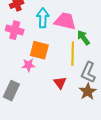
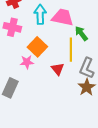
orange square: (39, 50) -> (37, 47), turned 30
red triangle: (60, 83) -> (58, 69), moved

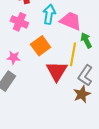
pink star: (27, 62) -> (14, 58), moved
red triangle: (58, 69) -> (57, 71), size x1.6

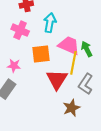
pink trapezoid: (71, 21) -> (69, 45), moved
orange square: (41, 46) -> (41, 54), turned 30
brown star: (82, 94) -> (71, 108), moved

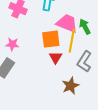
orange square: (41, 54) -> (51, 39), moved
red triangle: (57, 79) -> (56, 57), size x0.6

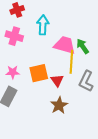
orange square: (51, 39) -> (39, 73), moved
brown star: (70, 86) -> (59, 105), moved

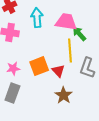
pink trapezoid: (65, 45) -> (66, 22), moved

